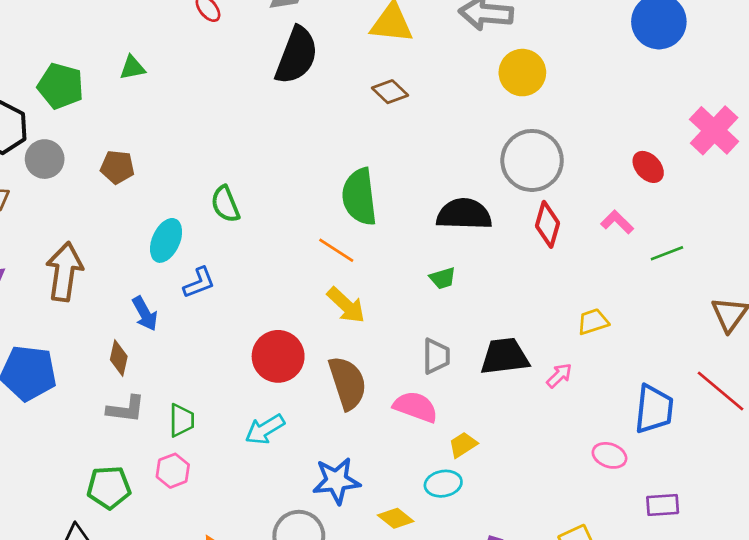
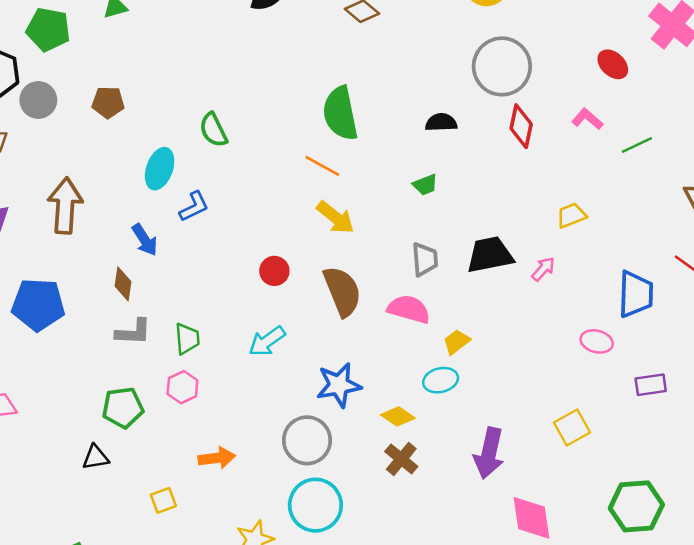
black semicircle: (464, 214) -> (441, 122), size x0.6
red circle: (278, 356) -> (274, 271), size x0.6

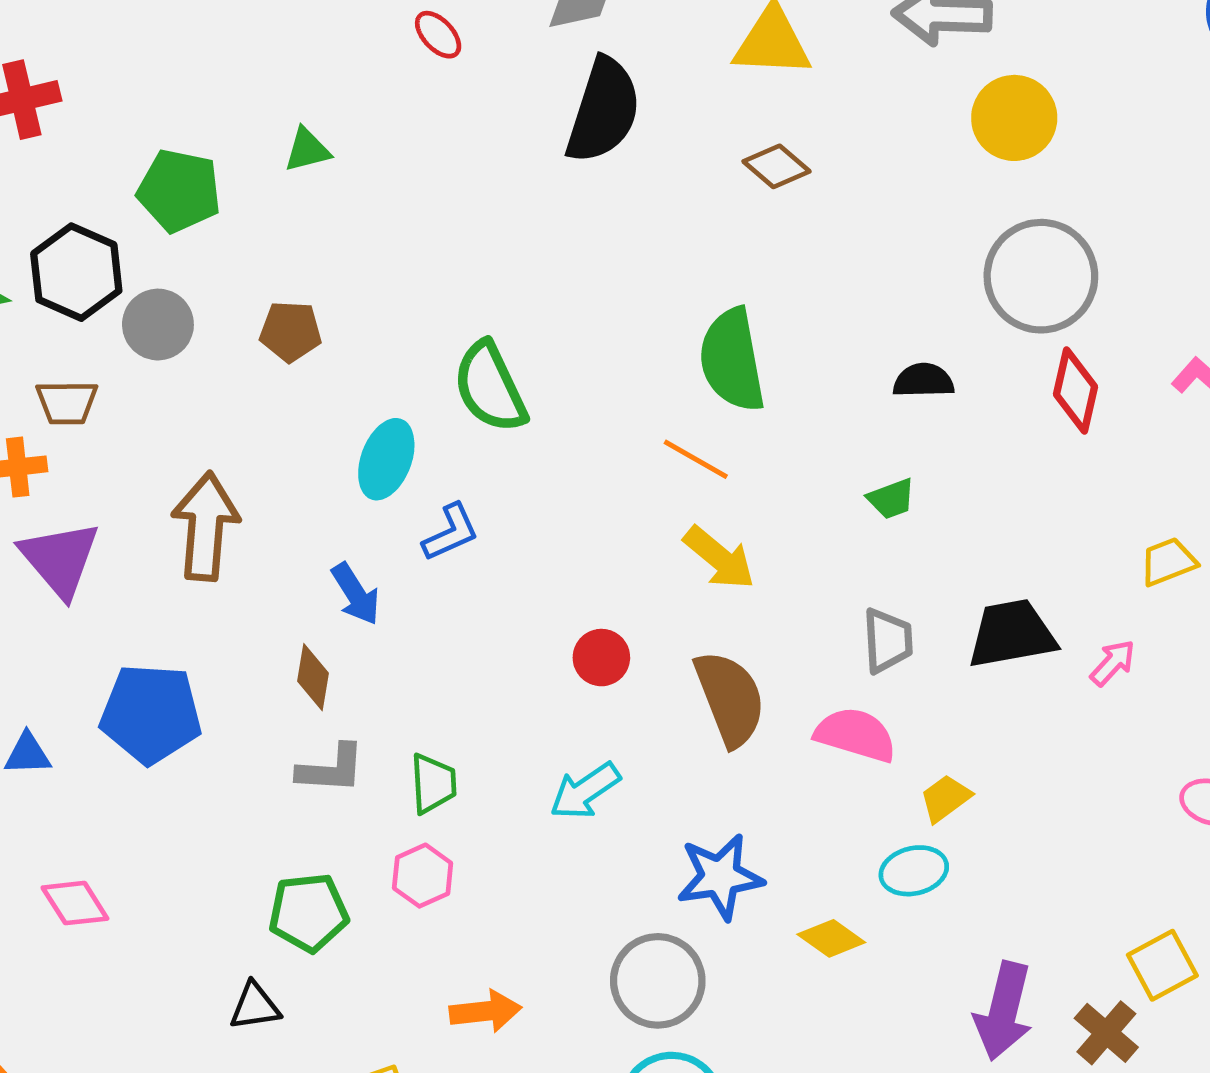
green semicircle: (213, 130) -> (490, 387), size x1.4
brown cross: (401, 459) -> (1106, 1033), moved

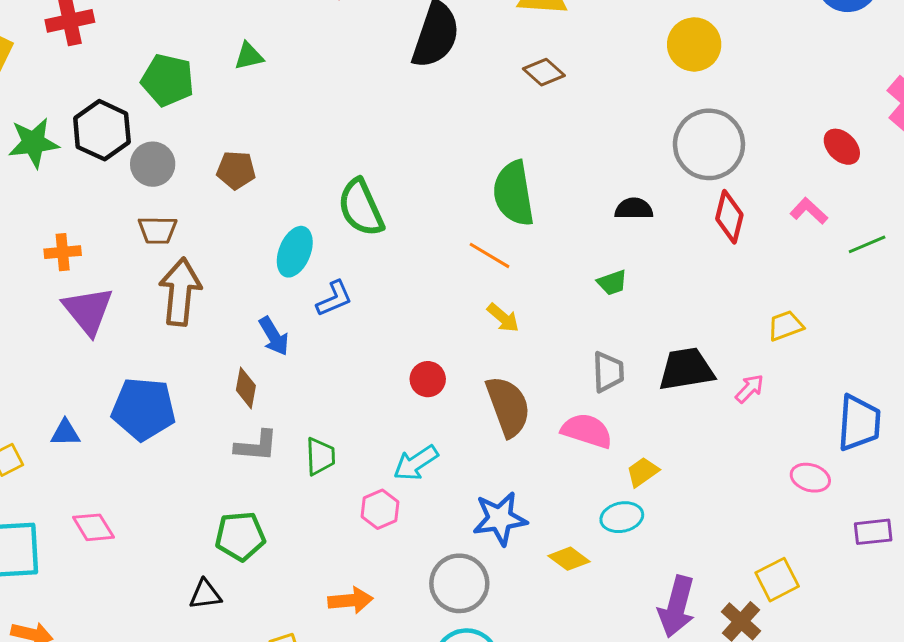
brown trapezoid: (67, 403) -> (157, 230), moved
yellow arrow: (719, 558) -> (503, 318), size x0.7
pink hexagon: (423, 876) -> (380, 509), moved

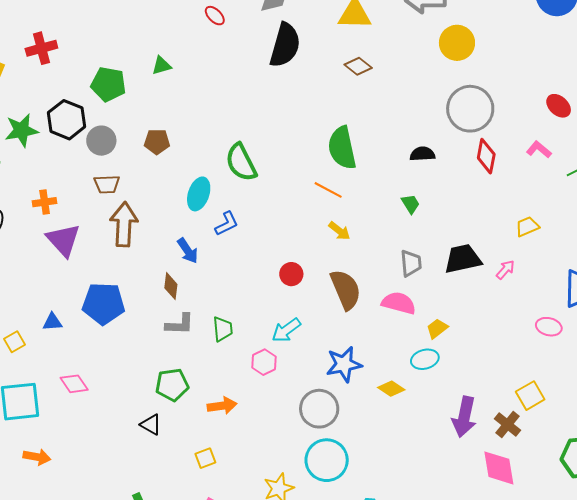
green trapezoid: (612, 283) -> (411, 204), turned -100
black triangle: (205, 594) -> (151, 425), turned 40
orange arrow: (351, 600) -> (222, 406), moved

